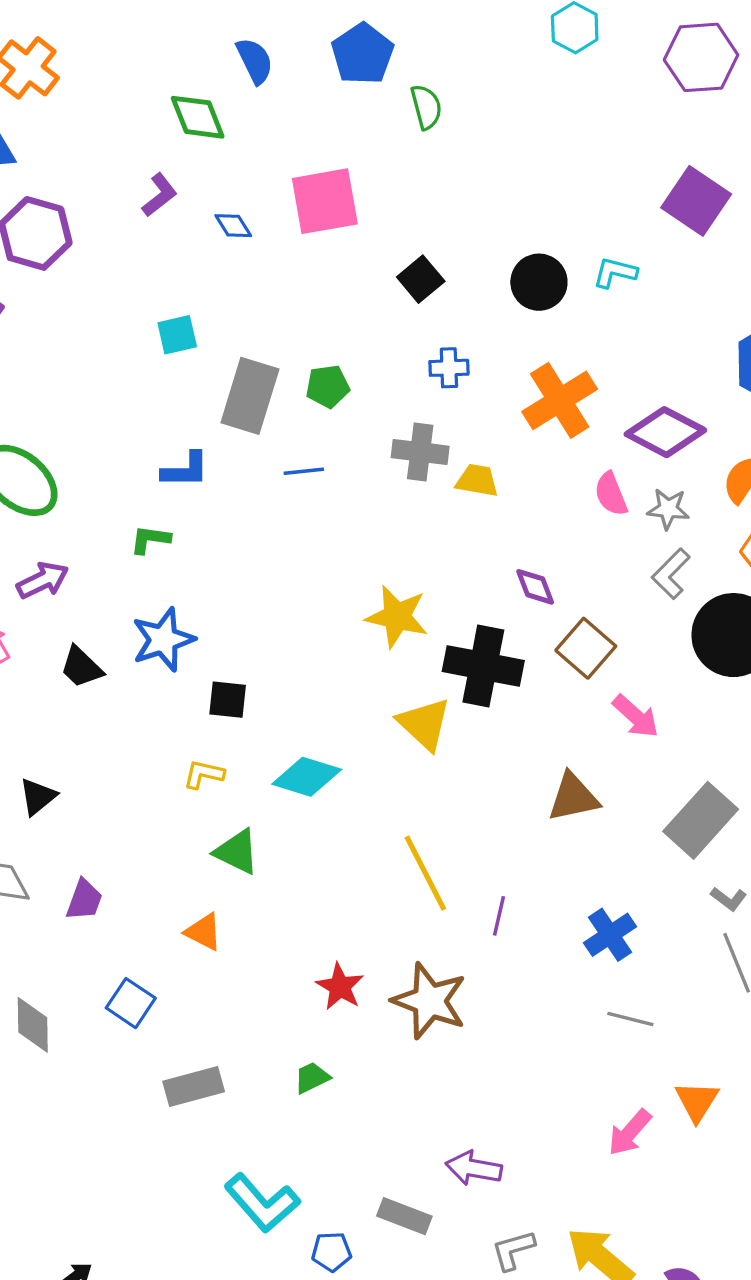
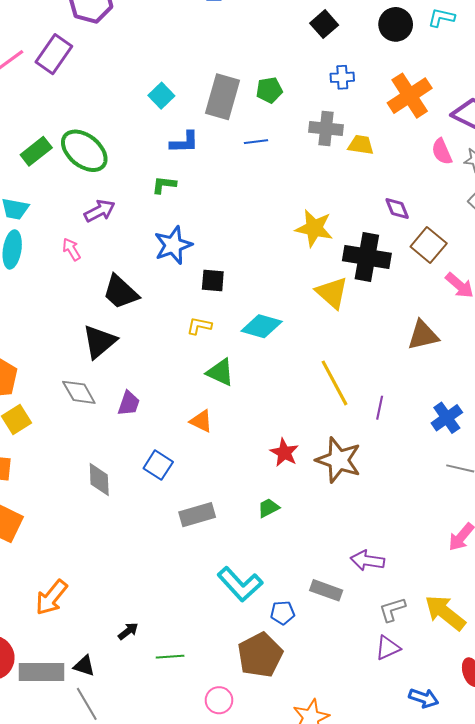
cyan square: (177, 335) -> (161, 96), moved, turned -30
black trapezoid: (81, 667) -> (121, 292), moved, size x1.4
black triangle: (38, 797) -> (99, 342), size x1.5

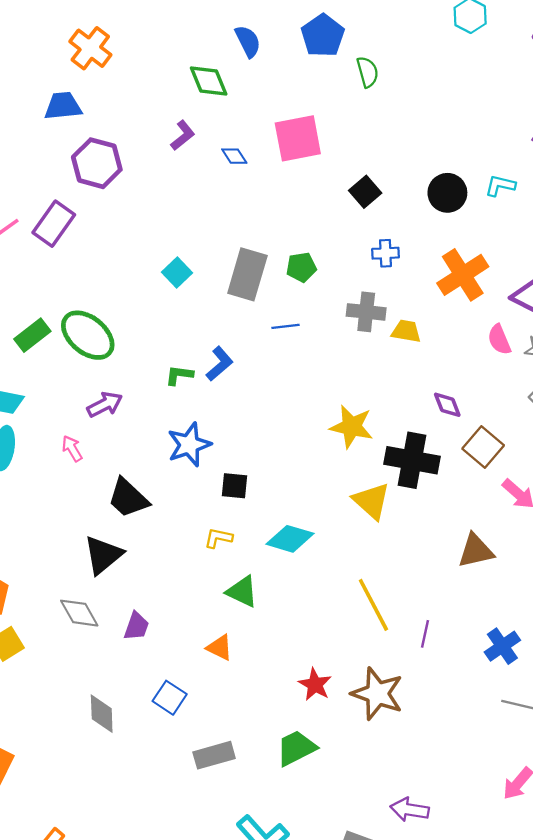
blue L-shape: (184, 142) -> (219, 364), moved, turned -40
green trapezoid: (268, 508) -> (296, 748), size x1.6

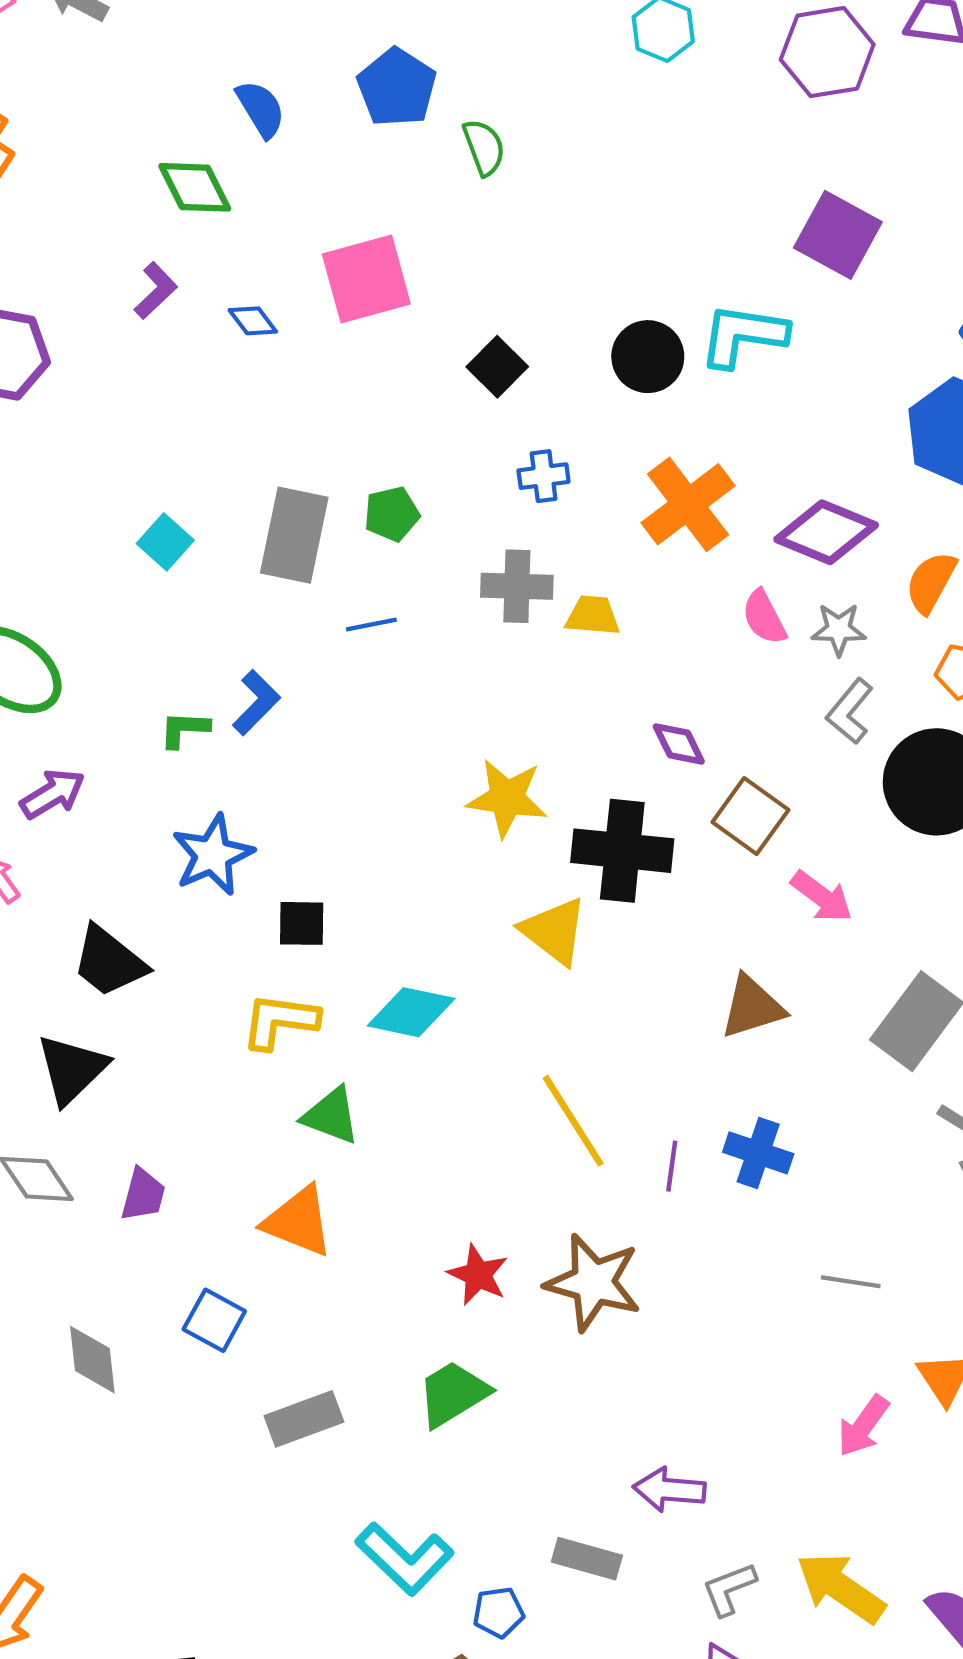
cyan L-shape: (500, 185) -> (743, 335), size x1.6
yellow L-shape: (218, 538) -> (280, 1021), size x1.5
blue cross: (502, 646) -> (758, 1153), moved, turned -32
orange triangle: (220, 648) -> (298, 1221), size x1.5

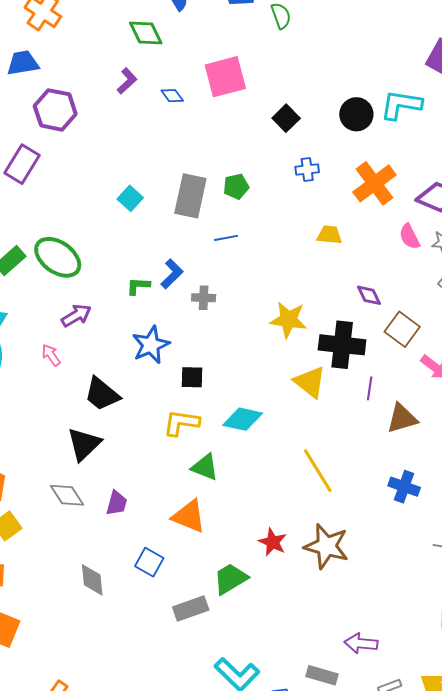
gray cross: (517, 586) -> (204, 298), moved, size x0.7
purple line: (672, 1166) -> (370, 388), moved
green trapezoid: (453, 1394) -> (230, 579), moved

